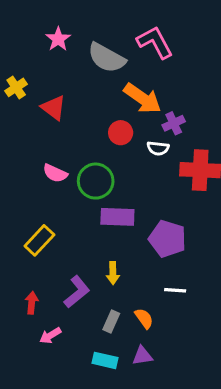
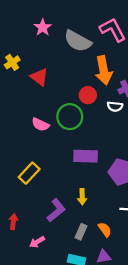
orange arrow: (142, 98) -> (104, 70), turned 44
green circle: (96, 181) -> (70, 117), moved
red arrow: (32, 303) -> (13, 222), moved

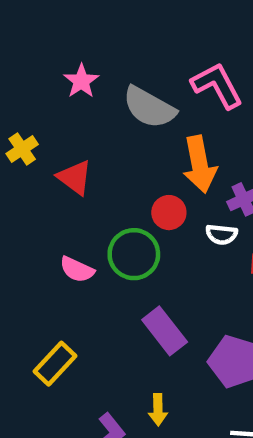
purple rectangle: (86, 156) -> (165, 331), turned 50

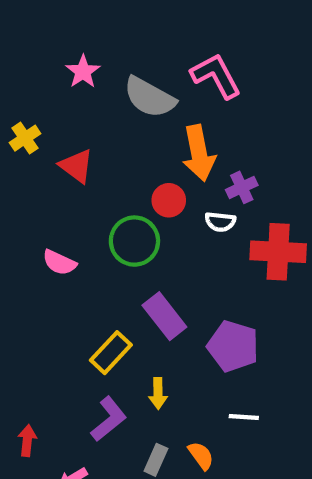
pink semicircle: (77, 269) -> (59, 262), moved
yellow rectangle: (55, 364) -> (111, 353), moved

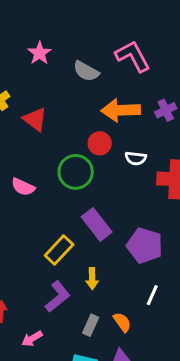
gray semicircle: (149, 97) -> (86, 71), size x0.7
orange arrow: (199, 153) -> (121, 110), turned 99
purple cross: (242, 187) -> (166, 110), moved
white line: (244, 417) -> (152, 295), turned -70

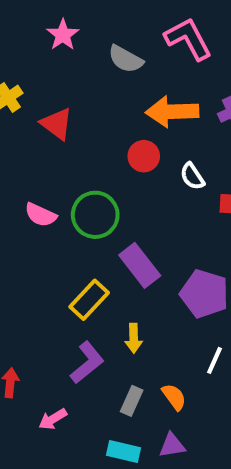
white semicircle: (136, 158) -> (192, 176), turned 50
green circle: (76, 172) -> (95, 215), moved

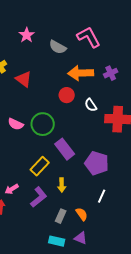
pink arrow: (53, 419) -> (12, 189), moved
purple triangle: (172, 445) -> (81, 238), turned 32

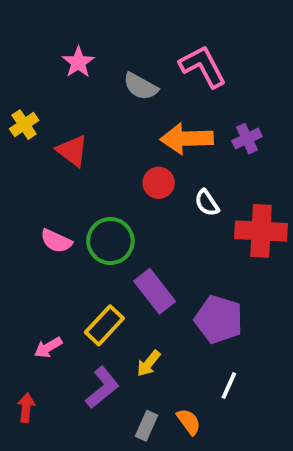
yellow arrow: (62, 185) -> (149, 363), turned 40
pink arrow: (12, 189) -> (48, 347), moved

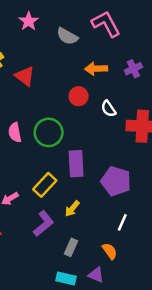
orange arrow: (187, 139) -> (96, 69), size x0.7
pink semicircle: (56, 241) -> (15, 132), turned 54
purple rectangle: (155, 291) -> (76, 164), turned 35
orange semicircle: (189, 422) -> (110, 251), moved

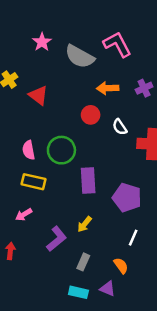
gray semicircle: (67, 36) -> (80, 57), size x1.4
yellow rectangle: (45, 185) -> (33, 182), moved, turned 60

